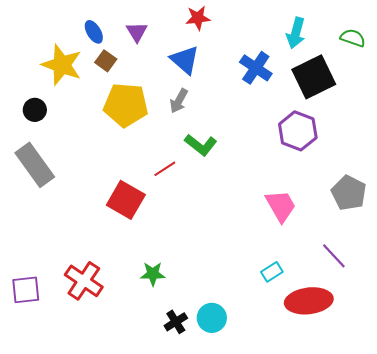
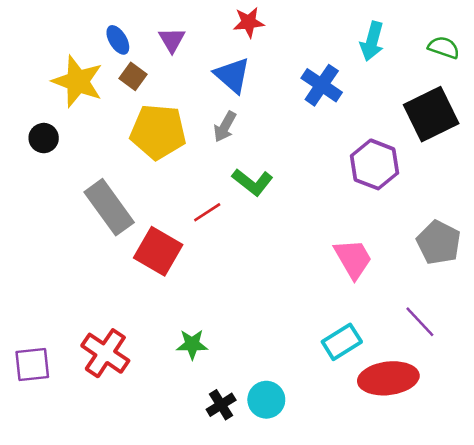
black square: (314, 77) -> (431, 114), moved
gray rectangle: (35, 165) -> (109, 207), moved
cyan rectangle: (272, 272) -> (342, 342), size x1.4

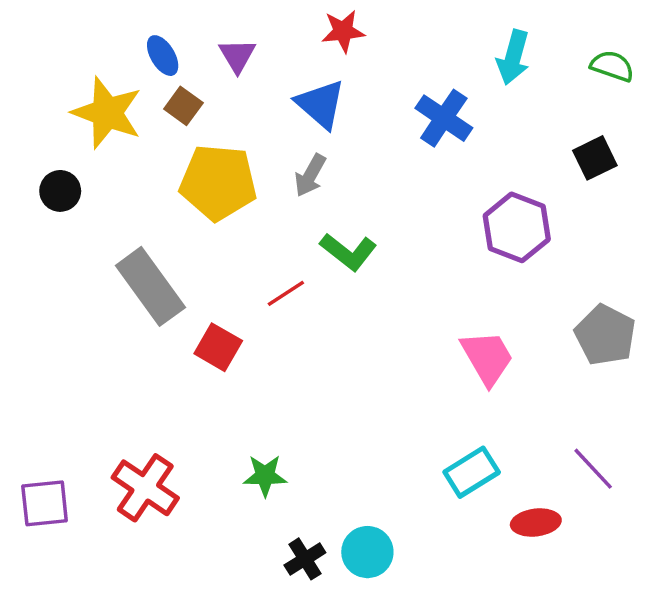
black square: (431, 114) -> (595, 158), size x0.6
red square: (158, 251) -> (218, 347), size x0.7
purple line: (420, 322) -> (593, 469), moved
red ellipse: (388, 378) -> (536, 523), size x0.6

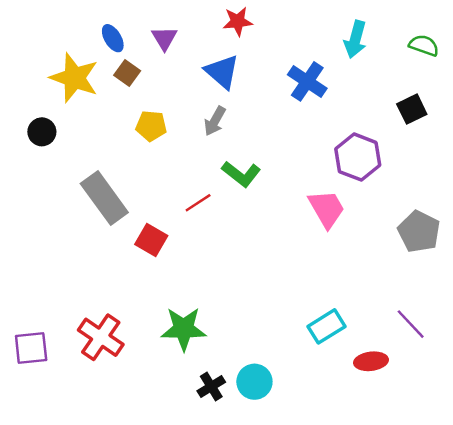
yellow pentagon: (218, 182) -> (151, 126), size x0.6
pink trapezoid: (487, 358) -> (327, 209), moved
green star: (265, 476) -> (184, 329), size x1.5

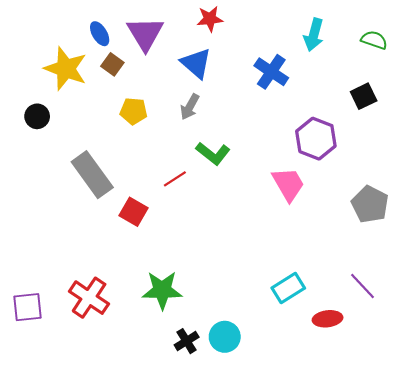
purple triangle: (164, 38) -> (145, 34), size x1.6

